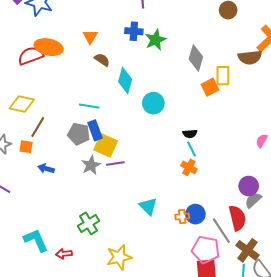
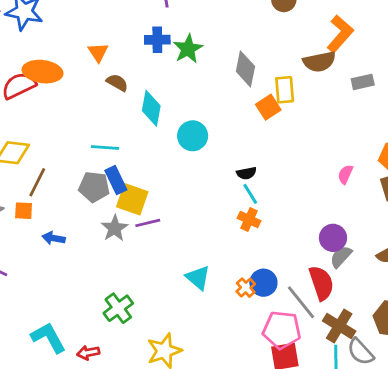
orange cross: (182, 217) -> (246, 288), turned -32

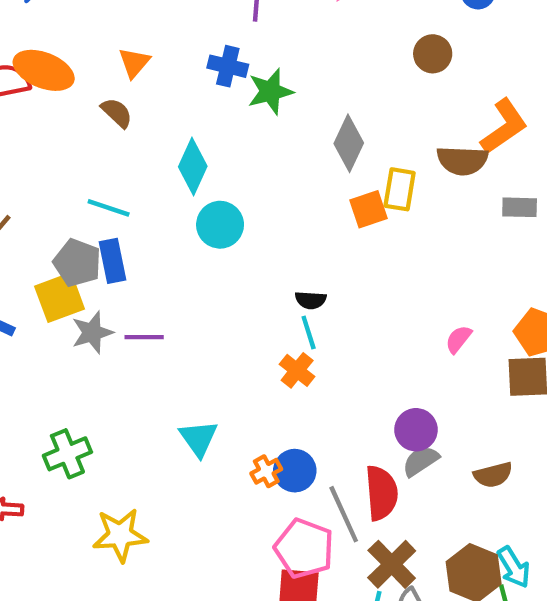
brown semicircle: (117, 83) -> (117, 113), moved
cyan circle: (193, 136) -> (220, 225), moved
yellow square: (132, 199) -> (60, 298), moved, turned 36

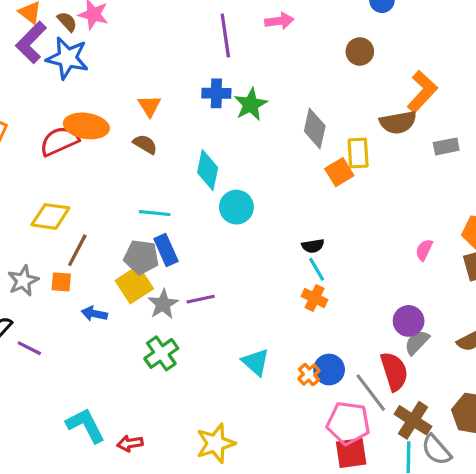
green cross: (67, 454) -> (161, 353), moved

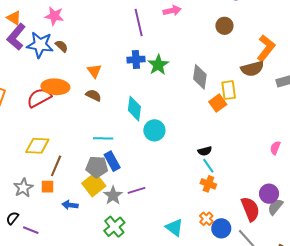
brown semicircle: (67, 22) -> (62, 46), moved
red semicircle: (394, 371) -> (250, 209), moved
orange cross: (309, 375) -> (206, 219), moved

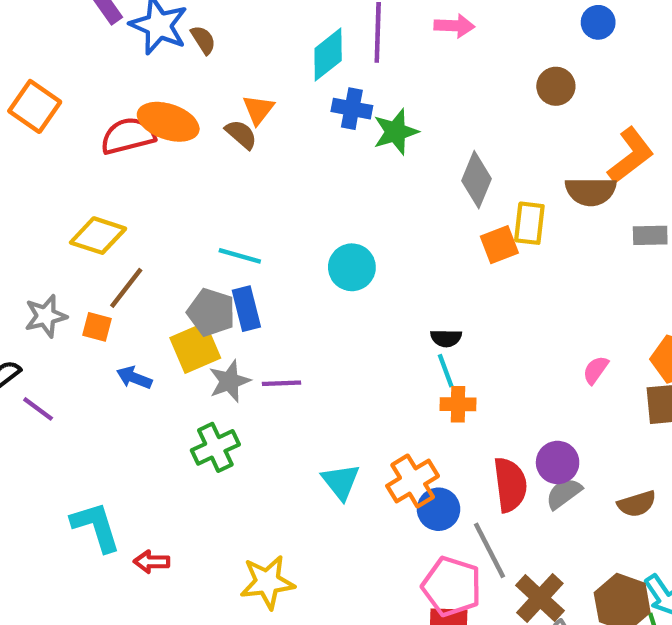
brown semicircle: (93, 95) -> (241, 134), moved
cyan diamond: (134, 109) -> (328, 54), moved, turned 30
orange cross: (208, 184) -> (458, 404), moved, turned -35
orange cross: (206, 219) -> (413, 481), size x1.6

